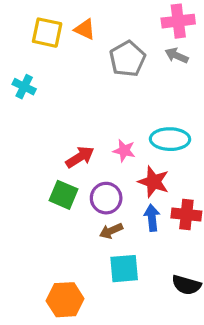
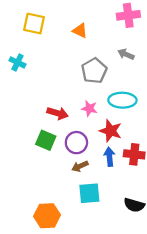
orange triangle: (85, 29) -> (80, 31), moved
gray arrow: (177, 55) -> (126, 54), moved
gray pentagon: (127, 59) -> (94, 71), moved
red arrow: (80, 157) -> (58, 113), turned 48

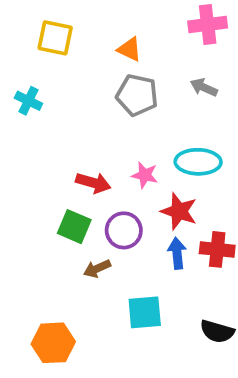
gray pentagon: (94, 71) -> (137, 95), moved, turned -30
brown arrow: (80, 166) -> (97, 269), moved
orange hexagon: (47, 216) -> (53, 343), moved

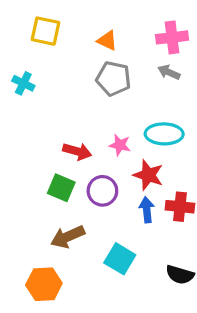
pink cross: (208, 25) -> (172, 37), moved
brown arrow: (97, 269) -> (68, 237), moved, size x1.5
cyan square: (145, 312) -> (120, 259), turned 36

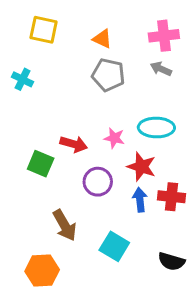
green square: (61, 188) -> (41, 164), moved
brown arrow: (68, 237) -> (65, 225), turned -96

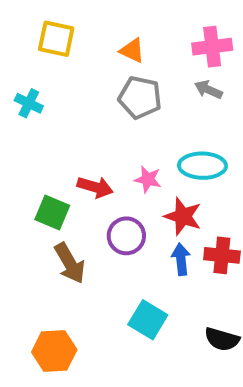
brown arrow: (65, 225) -> (70, 263), moved

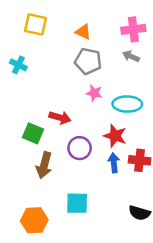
pink star: (148, 179) -> (94, 93), moved
brown arrow: (70, 263) -> (44, 165), turned 45
cyan square: (148, 320) -> (77, 203), moved, turned -30

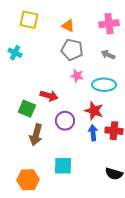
gray arrow: (131, 56) -> (108, 55), moved

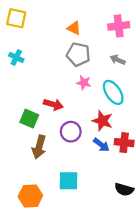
yellow square: (29, 20) -> (16, 18), moved
cyan ellipse: (104, 85) -> (113, 92), turned 55
blue arrow: (93, 133) -> (101, 145), turned 133

